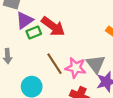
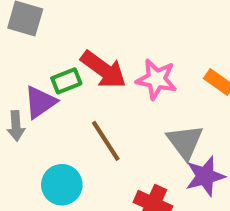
purple triangle: (25, 20) -> (40, 102), moved
pink star: (76, 68) -> (156, 79), moved

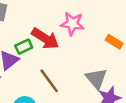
pink star: (156, 79) -> (72, 24), moved

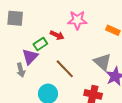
red arrow: (45, 39) -> (57, 35), size x0.6

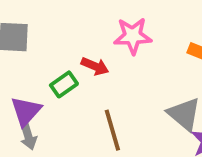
purple triangle: (30, 57) -> (26, 111), moved
brown line: (65, 69) -> (112, 130), turned 30

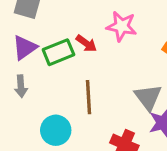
green rectangle: (64, 84) -> (58, 52), size x1.4
purple triangle: (26, 111) -> (25, 48), moved

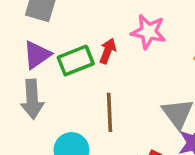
red arrow: (86, 43) -> (108, 51), turned -105
gray arrow: (21, 86) -> (32, 99), size x1.5

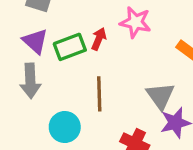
purple triangle: (37, 55) -> (35, 41), turned -44

